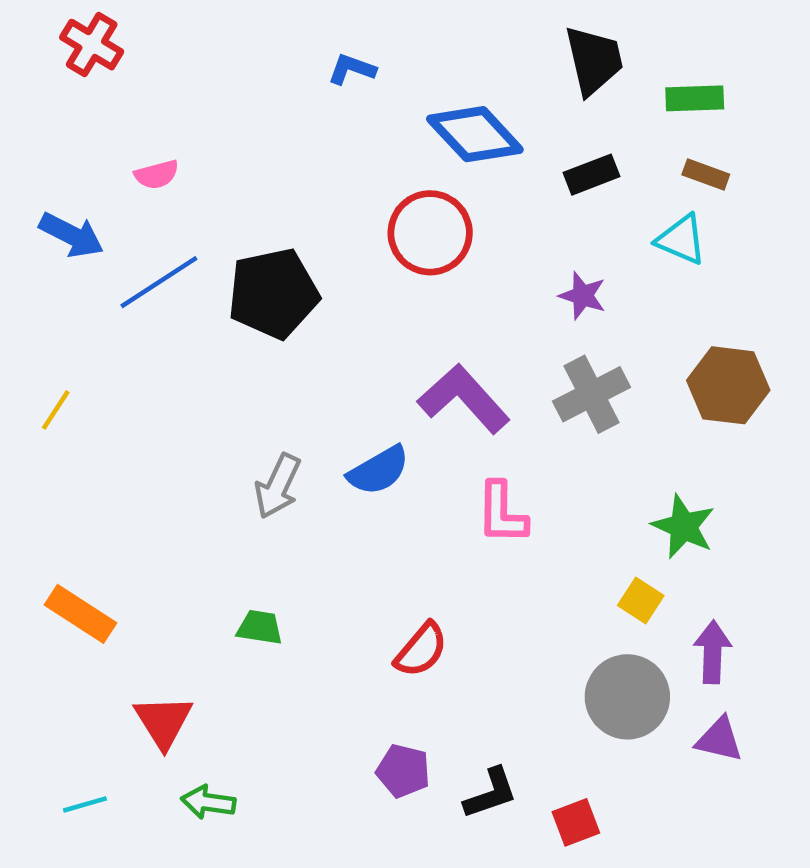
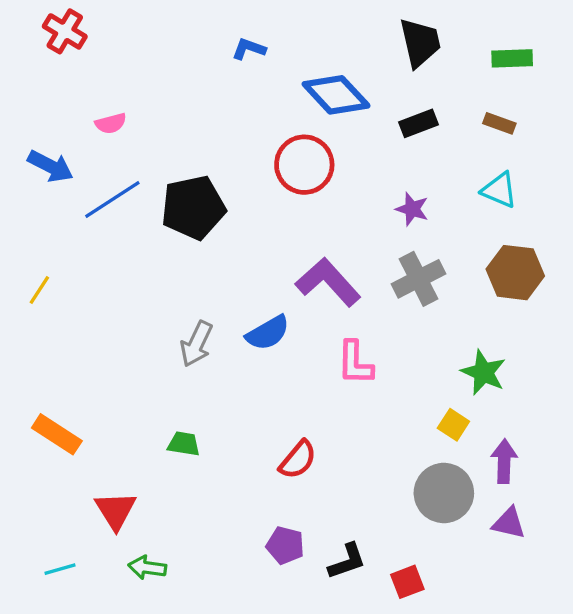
green rectangle: (695, 98) -> (512, 58), moved
cyan triangle: (681, 240) -> (499, 190), moved

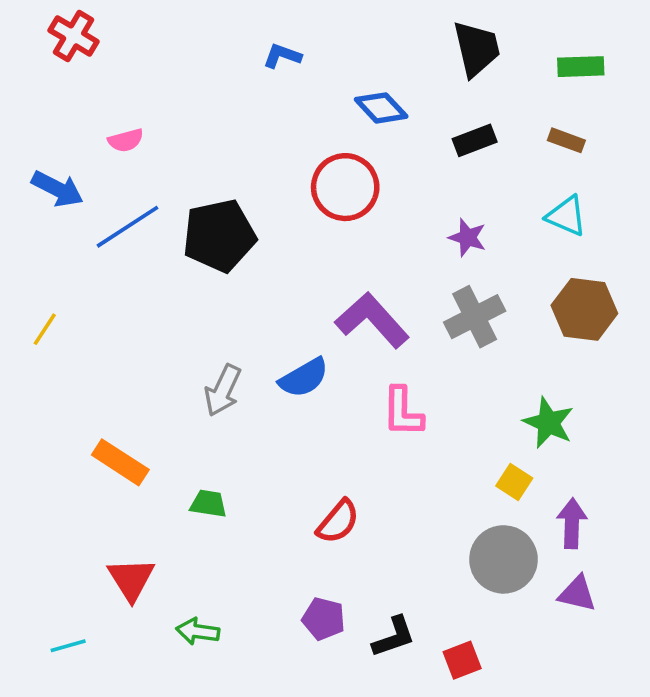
blue diamond: (336, 95) -> (381, 108), size x0.7
orange rectangle: (57, 434) -> (120, 462), moved
green arrow: (147, 568) -> (198, 631), moved

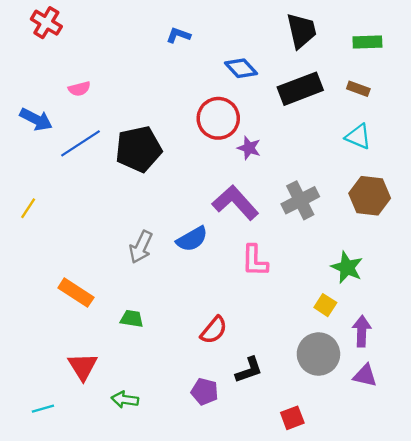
black rectangle: (475, 140) -> (300, 89), size x1.6
purple star: (467, 237) -> (249, 148), moved
black L-shape: (394, 637) -> (249, 370), moved

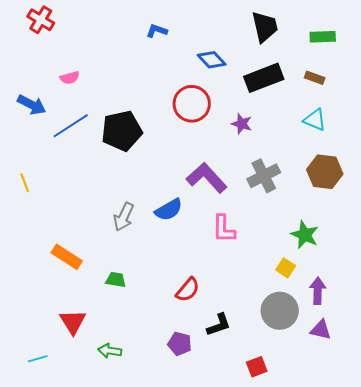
purple star: (249, 148) -> (242, 124), moved
yellow line: (28, 208) -> (25, 183), turned -54

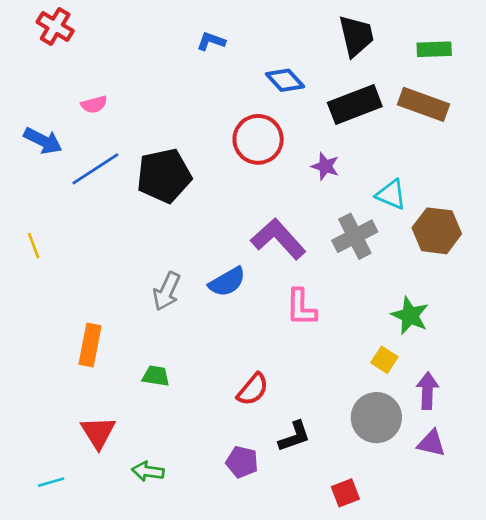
brown rectangle: (315, 78) -> (423, 104), size x1.8
cyan triangle: (315, 120) -> (391, 194), moved
orange rectangle: (67, 257) -> (90, 345), turned 68

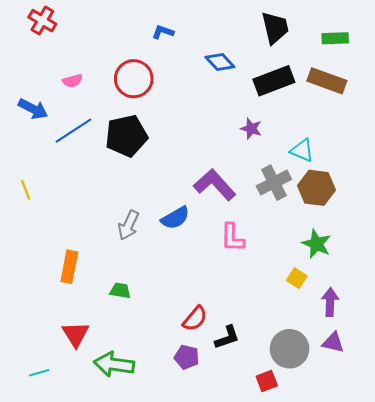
red circle: (258, 139) -> (134, 79), moved
brown hexagon: (437, 231) -> (317, 188), moved
red semicircle: (253, 389) -> (195, 319), moved
gray circle: (376, 418) -> (290, 349), moved
green arrow: (148, 471) -> (114, 364), size x1.6

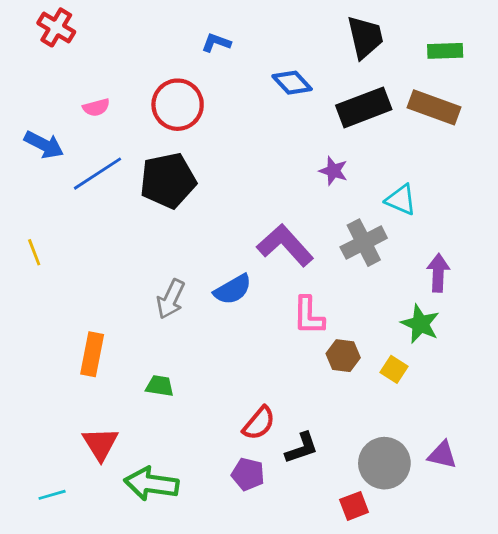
brown hexagon: (317, 188) -> (343, 356), moved, size x0.7
purple arrow: (330, 302) -> (438, 273), moved

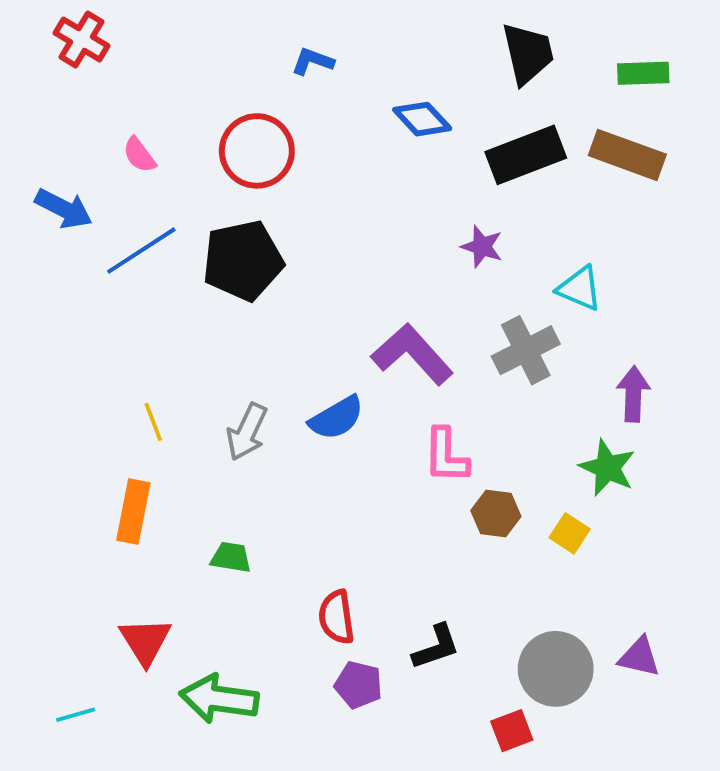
pink semicircle: (96, 107) -> (139, 155), turned 68
yellow line: (34, 252) -> (153, 422), moved
red semicircle: (259, 423) -> (337, 617), moved, turned 132

